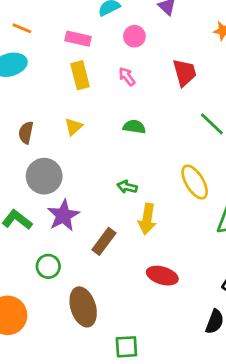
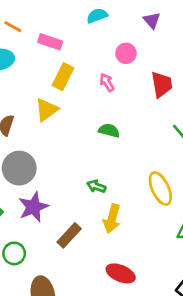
pink circle: (134, 36) -> (126, 53), moved
pink rectangle: (78, 39) -> (50, 42), moved
yellow rectangle: (80, 75) -> (63, 77), turned 35
yellow triangle: (73, 127) -> (47, 110), moved, size x1.4

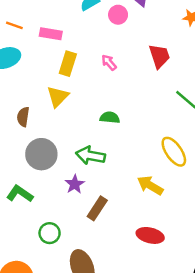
pink circle: (126, 53) -> (118, 15), moved
green semicircle: (109, 131) -> (110, 117), moved
green arrow: (96, 186) -> (90, 155), moved, size x1.6
purple star: (33, 207) -> (75, 184), moved, size x0.7
yellow arrow: (112, 219) -> (150, 185), moved, turned 115

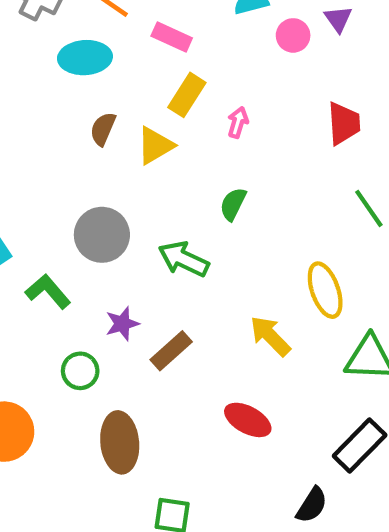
pink arrow: (109, 62) -> (238, 122), moved, turned 42
brown semicircle: (23, 117) -> (103, 129), moved
green semicircle: (110, 117) -> (233, 204), turned -84
purple star: (75, 184) -> (122, 324), moved

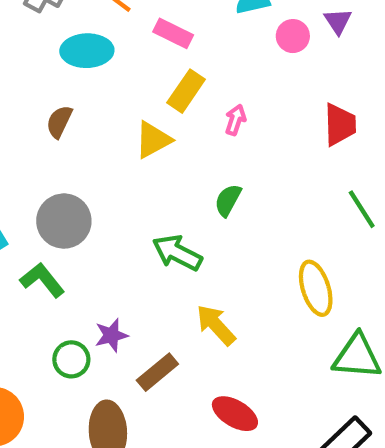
brown semicircle: (103, 129) -> (59, 122), moved
gray circle: (102, 235) -> (64, 221), moved
purple star: (122, 324) -> (111, 335), moved
yellow arrow: (270, 336) -> (216, 325), moved
brown rectangle: (171, 351) -> (157, 372), moved

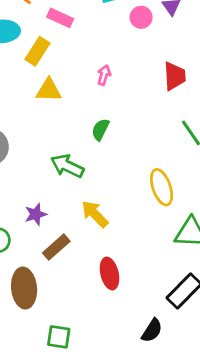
yellow rectangle: (186, 91) -> (37, 51), moved
yellow triangle: (153, 140) -> (49, 90), turned 32
purple star: (111, 335) -> (36, 214), moved
red ellipse: (235, 414) -> (110, 274), turned 48

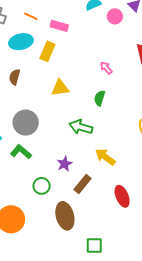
pink arrow: (104, 75) -> (106, 68), moved, turned -48
yellow triangle: (49, 90) -> (60, 88), moved

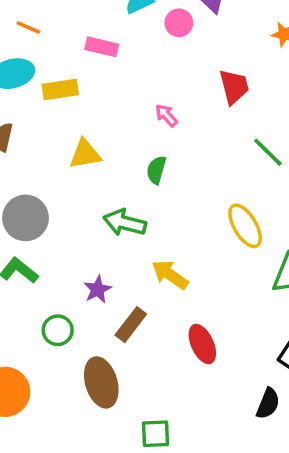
pink rectangle: (59, 26) -> (102, 47), moved
yellow rectangle: (47, 51) -> (60, 90), turned 60

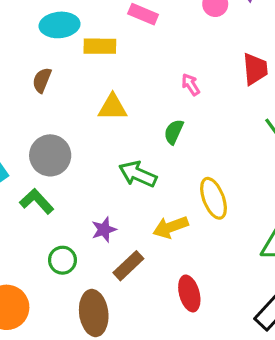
yellow ellipse: (245, 226) -> (214, 198), moved
yellow arrow: (170, 275) -> (171, 227), turned -64

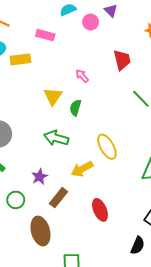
yellow triangle: (113, 107) -> (53, 96), moved, turned -48

